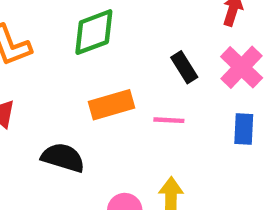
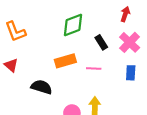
green diamond: (94, 32) -> (73, 25), moved

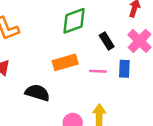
blue rectangle: (131, 73) -> (124, 69), moved

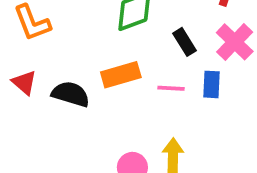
black semicircle: (37, 93) -> (71, 94), moved

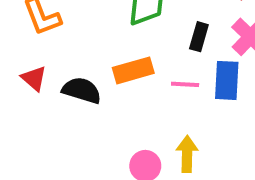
black rectangle: (185, 42) -> (199, 37), turned 48
blue rectangle: (212, 84) -> (227, 80), size x1.4

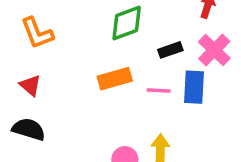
black rectangle: (199, 37) -> (170, 50), turned 55
black semicircle: (82, 90) -> (29, 129), moved

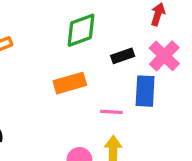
pink line: (159, 90) -> (111, 112), moved

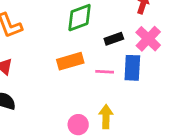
pink line: (111, 112) -> (105, 72), moved

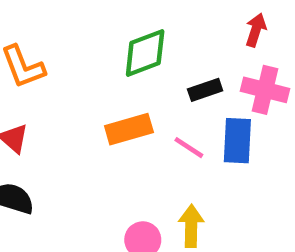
pink cross: (148, 39) -> (265, 90), turned -30
pink line: (105, 72) -> (189, 148), turned 30

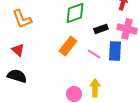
orange rectangle: (129, 129) -> (68, 46), turned -36

